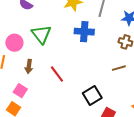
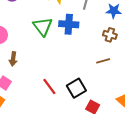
green triangle: (41, 34) -> (43, 27), moved
red line: (57, 74) -> (49, 86), moved

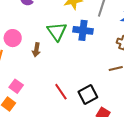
brown arrow: (13, 59) -> (36, 50), moved

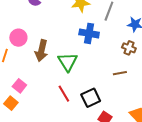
green triangle: (57, 31) -> (68, 62), moved
brown arrow: (36, 50) -> (41, 51), size x1.5

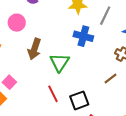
pink circle: (18, 38) -> (17, 23), moved
brown line: (120, 73) -> (111, 79), turned -32

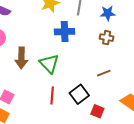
brown line: (111, 79) -> (104, 73), moved, turned 32
red line: (53, 94) -> (52, 96), turned 48

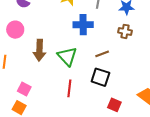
brown line: (104, 73) -> (102, 54), moved
black square: (79, 94) -> (100, 77), moved, turned -36

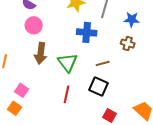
pink circle: (15, 30) -> (34, 25), moved

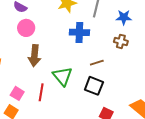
green triangle: (68, 62) -> (62, 76), moved
red line: (67, 94) -> (41, 92), moved

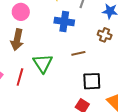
pink circle: (26, 28) -> (21, 12), moved
black square: (94, 86) -> (92, 81), moved, turned -30

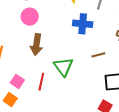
pink circle: (21, 12) -> (30, 17), moved

